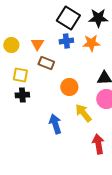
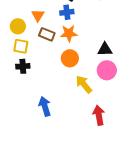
orange star: (91, 43) -> (69, 33), moved
yellow circle: (11, 45) -> (18, 26), moved
blue arrow: (55, 124) -> (45, 106), moved

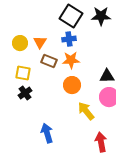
yellow circle: (18, 26) -> (20, 43), moved
black cross: (23, 66) -> (25, 93), turned -32

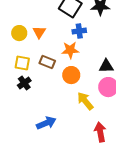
blue cross: (69, 39) -> (79, 31), moved
brown rectangle: (49, 61) -> (47, 62), moved
blue arrow: (47, 133) -> (46, 123), turned 84

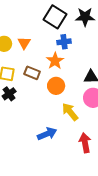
orange star: (70, 50) -> (55, 61), turned -30
blue arrow: (46, 123) -> (47, 134), moved

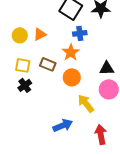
orange triangle: (24, 43) -> (40, 34), turned 32

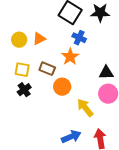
blue cross: (80, 33) -> (79, 38), turned 32
orange circle: (72, 77) -> (62, 87), moved
blue arrow: (63, 125) -> (71, 137), moved

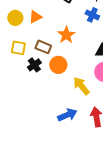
blue cross: (79, 38) -> (92, 15), moved
black cross: (24, 90) -> (34, 65), moved

